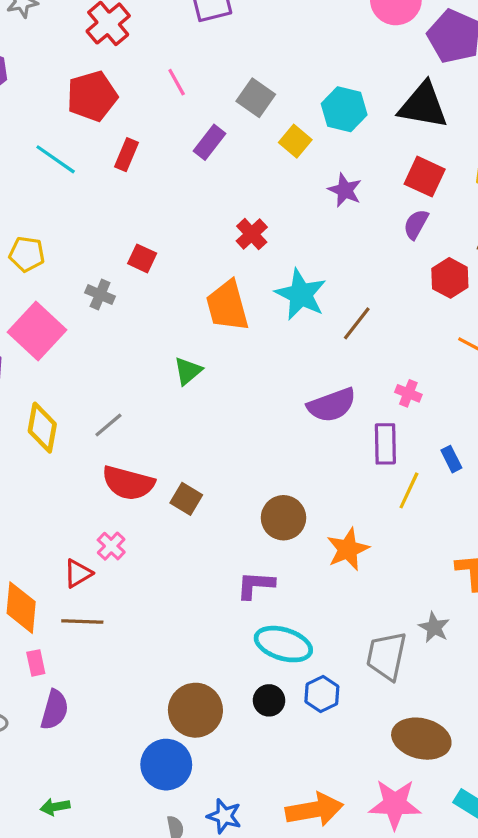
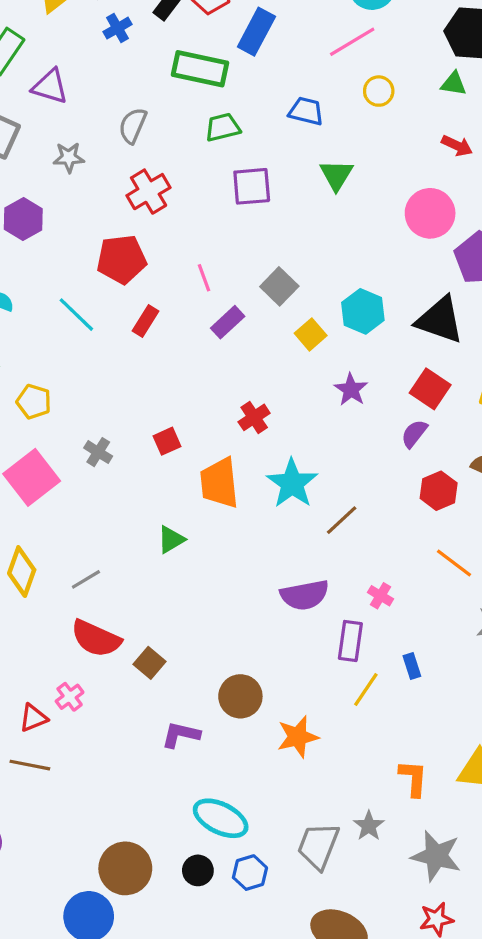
pink line: (177, 82) -> (204, 278), moved
red square: (142, 258) -> (167, 441), moved, turned 32
purple L-shape: (255, 585) -> (181, 735), moved

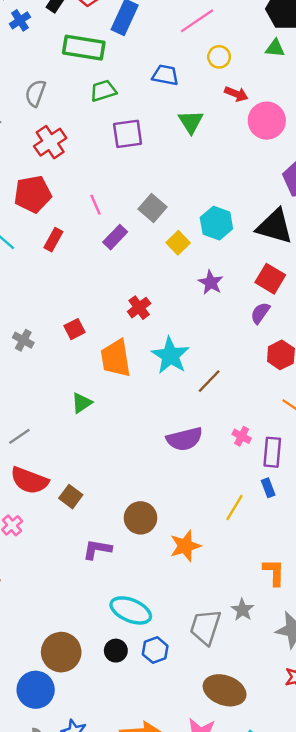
red arrow: (457, 146) -> (236, 94), moved
pink circle: (430, 213) -> (267, 121), moved
purple rectangle: (350, 641) -> (272, 452), moved

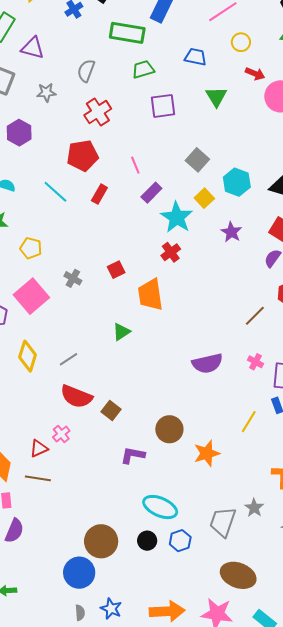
gray square: (153, 208) -> (197, 160), moved
cyan star: (170, 356) -> (177, 217), moved
brown line: (209, 381) -> (255, 316), moved

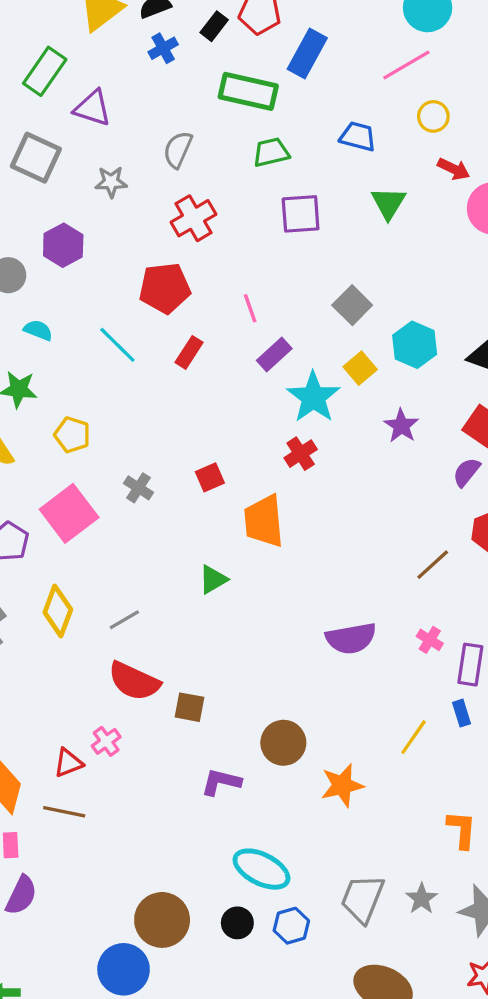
brown square: (111, 411) -> (189, 707), turned -30
gray star: (254, 508) -> (422, 899), moved

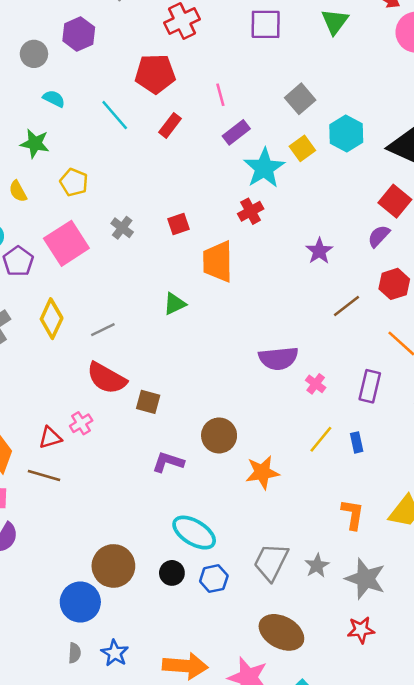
purple star: (401, 426) -> (319, 251), moved
pink cross: (430, 640) -> (316, 384), moved
blue rectangle: (461, 713) -> (357, 442), moved

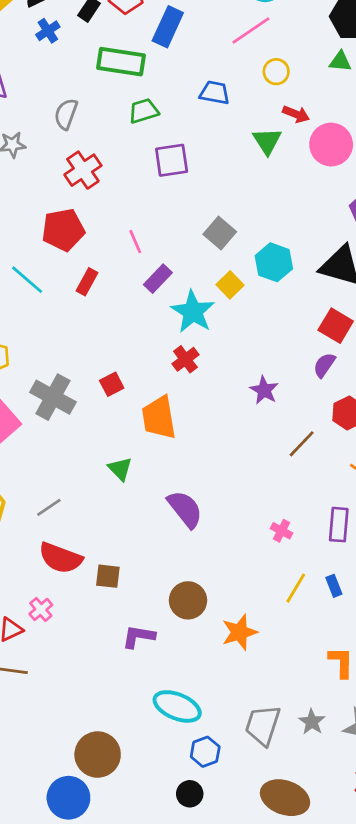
green triangle: (335, 21) -> (267, 141), moved
gray cross: (122, 228) -> (53, 397), size x1.8
green triangle: (175, 304) -> (120, 469), turned -40
purple semicircle: (278, 358) -> (185, 509), moved, turned -114
black circle: (172, 573) -> (190, 794), moved

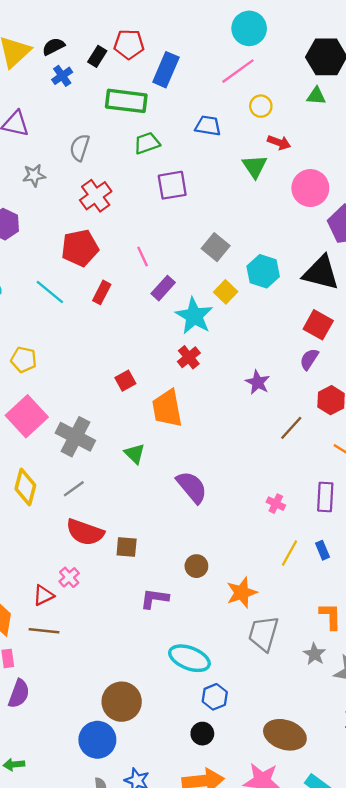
pink circle: (331, 145) -> (310, 188), moved
gray cross: (53, 397) -> (75, 437), moved
brown circle: (188, 600) -> (196, 566), size x0.7
gray star: (312, 722) -> (315, 654), moved
gray trapezoid: (263, 725) -> (263, 634), moved

